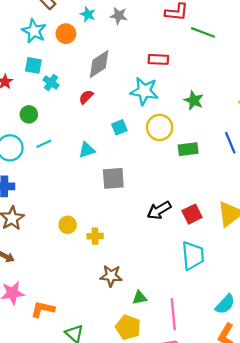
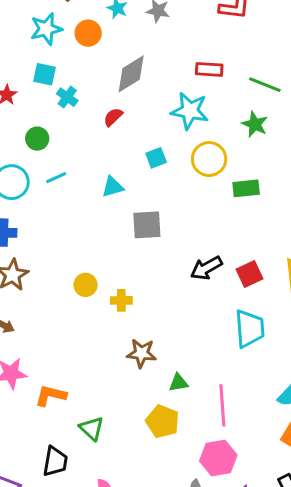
cyan star: (34, 31) -> (46, 29), turned 30
green line: (203, 32) -> (265, 85), moved

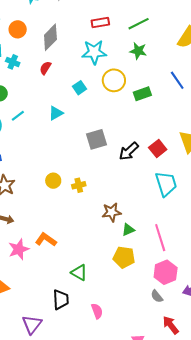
orange circle: (88, 33) -> (18, 29), moved
green line: (265, 85) -> (139, 24), turned -35
gray square: (147, 225) -> (96, 139), moved
brown star: (141, 353) -> (112, 212), moved
orange L-shape: (51, 396) -> (46, 240), moved, turned 35

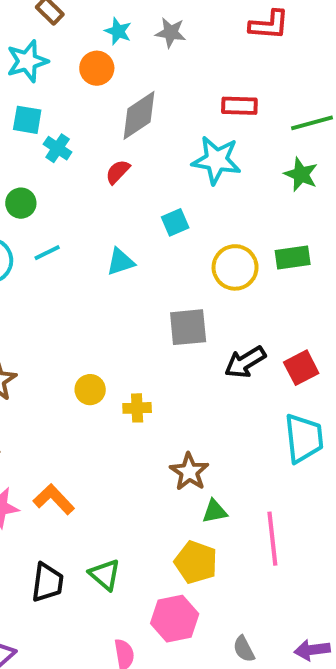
orange circle: (18, 29) -> (97, 68), moved
yellow circle: (114, 80) -> (235, 267), moved
brown star: (112, 212) -> (189, 472), turned 30
pink hexagon: (166, 272) -> (175, 619), moved
black trapezoid: (61, 299) -> (47, 583), moved

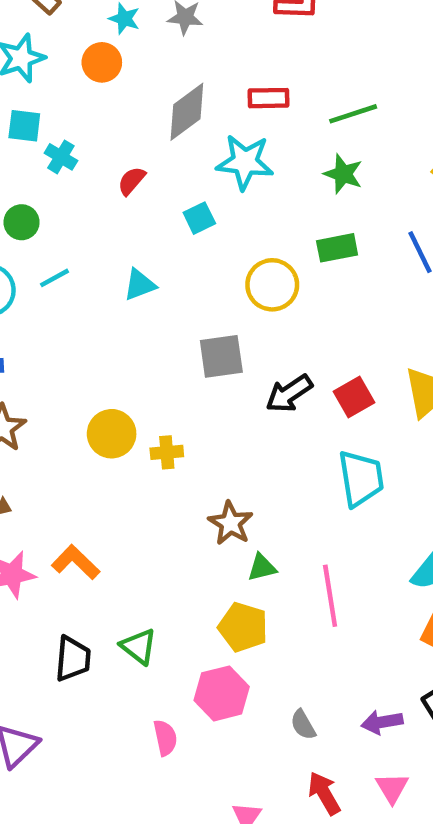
gray diamond: (139, 115) -> (187, 112), moved
cyan square: (175, 222) -> (199, 218), moved
green rectangle: (293, 258) -> (337, 248), moved
yellow circle: (90, 390) -> (112, 434), size x1.4

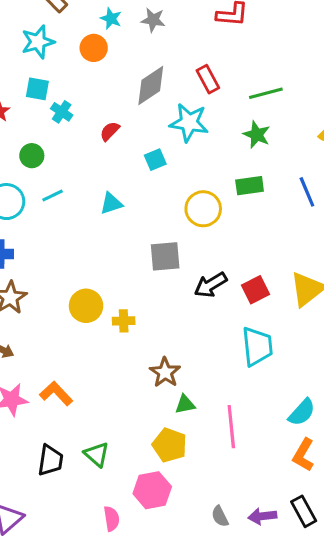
red rectangle: (269, 98) -> (208, 79), turned 60
gray semicircle: (303, 725) -> (220, 516), moved

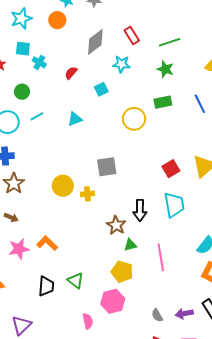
cyan star: (189, 123) -> (121, 64), size x0.7
gray square: (165, 256) -> (107, 167), moved
black arrow: (211, 285) -> (140, 210), moved, turned -55

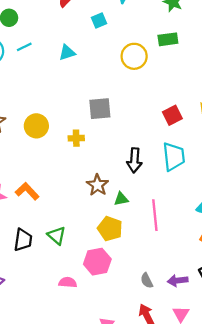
yellow circle: (63, 186) -> (36, 126), moved
brown star: (116, 225) -> (97, 185), moved
pink semicircle: (88, 321) -> (68, 282), turned -77

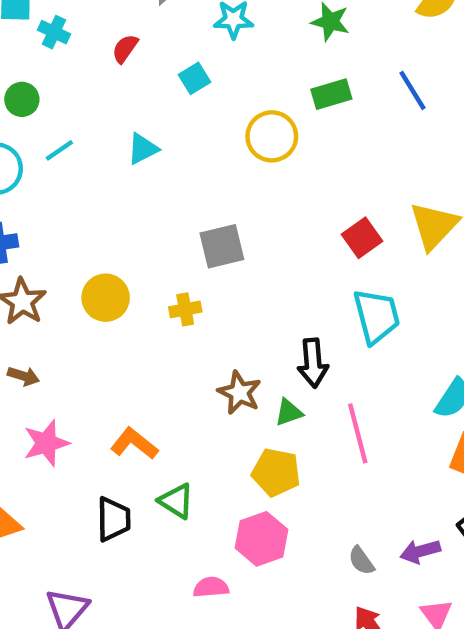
black arrow: (134, 160) -> (313, 363), moved
orange L-shape: (27, 191) -> (134, 444), moved

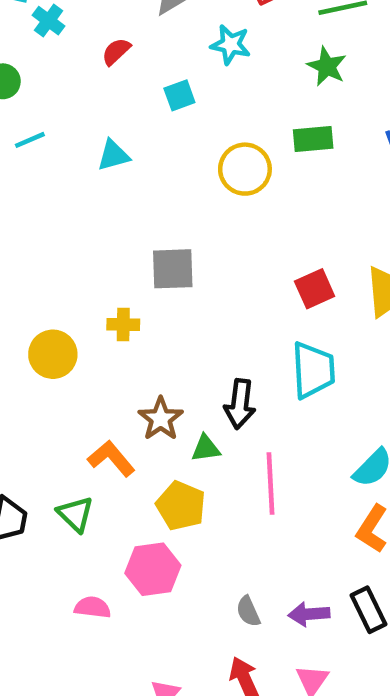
yellow circle: (106, 298) -> (53, 354), moved
orange L-shape: (134, 444) -> (111, 459), moved

